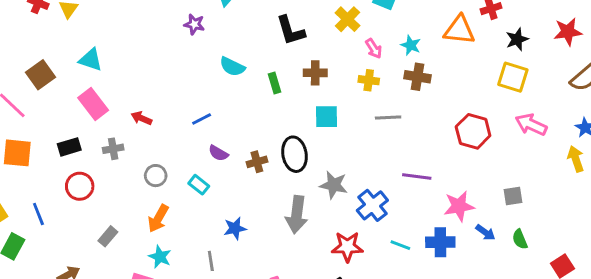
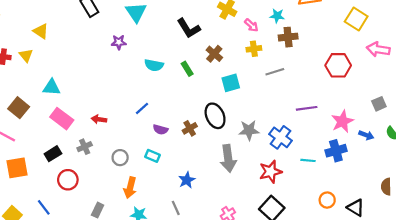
brown cross: (315, 73) -> (214, 54), turned -35
yellow square: (513, 77) -> (356, 19), turned 30

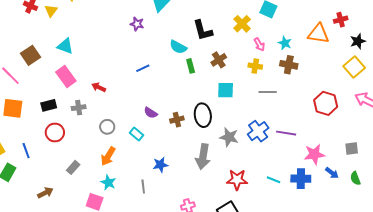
cyan semicircle: (154, 65) -> (178, 47), moved
blue line: (142, 108) -> (143, 68), moved
blue cross: (281, 137) -> (258, 131), moved

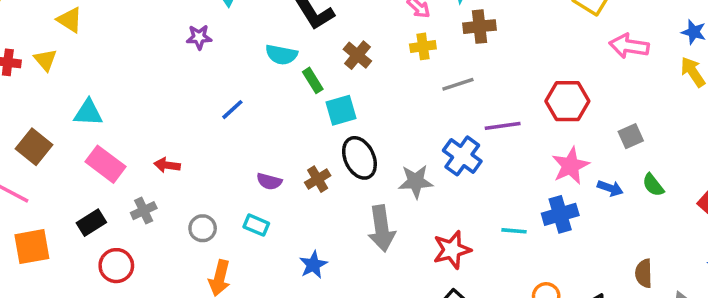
cyan square: (226, 90) -> (341, 110), moved
red hexagon: (326, 103) -> (567, 101), moved
purple line: (286, 133) -> (503, 126), moved

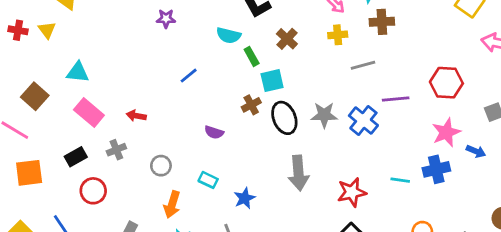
brown cross: (318, 179) -> (251, 105), moved
gray star: (416, 181) -> (324, 115), moved
cyan rectangle: (256, 225) -> (208, 180), moved

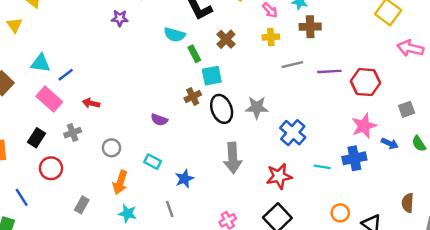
blue line: (189, 76) -> (66, 75), moved
purple line: (396, 99) -> (329, 71), moved
blue cross: (363, 121) -> (293, 133), moved
black rectangle: (76, 157) -> (36, 138), turned -30

